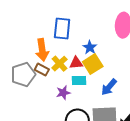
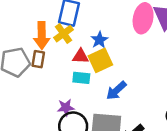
yellow cross: (60, 64) -> (64, 34), moved
brown rectangle: (42, 70) -> (38, 59), turned 64
purple star: (63, 93) -> (66, 107), moved

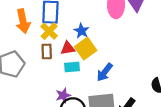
orange arrow: (42, 36) -> (23, 21), moved
brown rectangle: (38, 59) -> (47, 51), moved

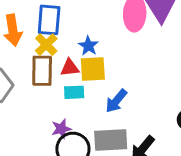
yellow square: (86, 49) -> (93, 69), turned 30
brown rectangle: (47, 51) -> (42, 71), size x1.5

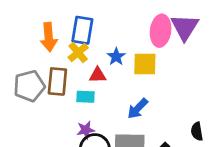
yellow square: (93, 69) -> (145, 64), moved
brown rectangle: (42, 71) -> (57, 81), moved
cyan rectangle: (74, 92) -> (85, 97), moved

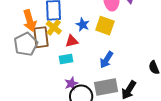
yellow square: (145, 64) -> (105, 26), turned 30
brown rectangle: (57, 81) -> (41, 37), moved
gray pentagon: (29, 86) -> (26, 44), moved

